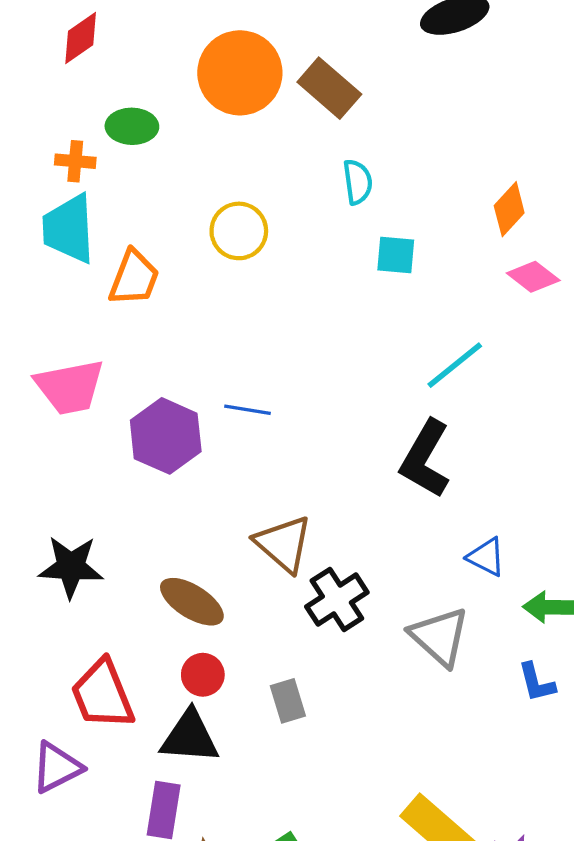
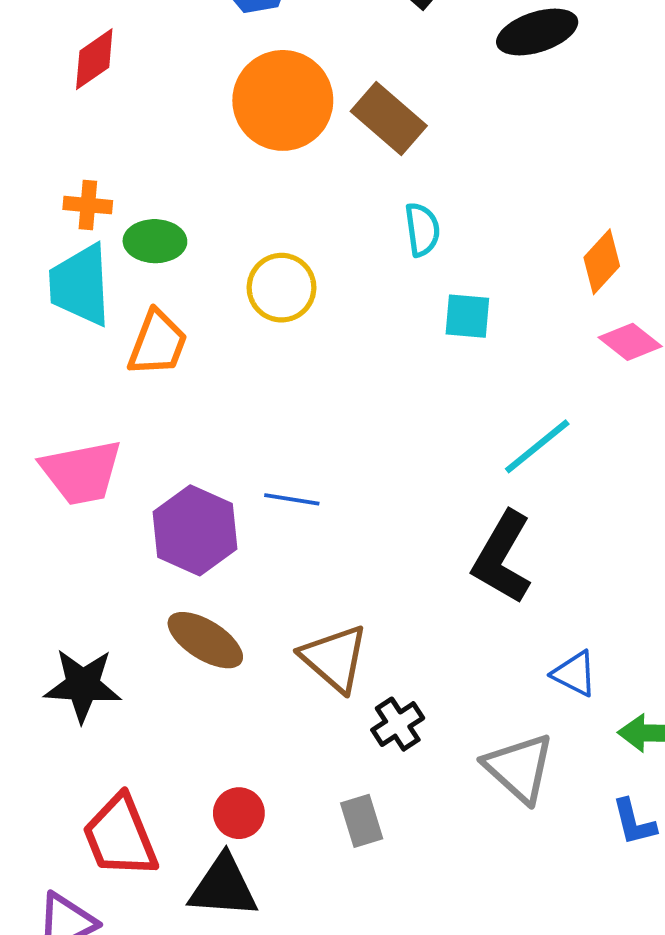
green ellipse: (132, 126) -> (155, 241), moved
black cross: (337, 600) -> (398, 724), size x0.7
brown ellipse: (192, 602) -> (205, 640), moved
gray rectangle: (288, 701) -> (362, 821), moved

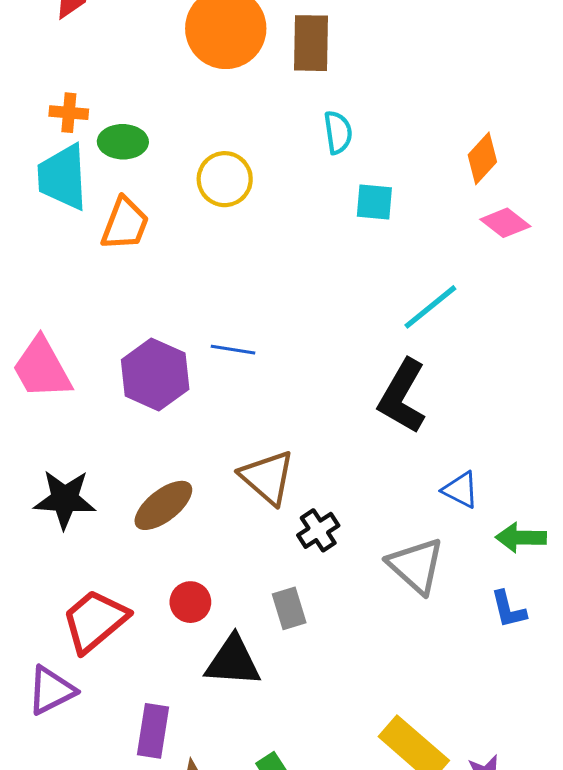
brown rectangle: (389, 119) -> (311, 43), turned 50
pink trapezoid: (81, 472) -> (42, 368), moved, turned 72
brown ellipse: (205, 640) -> (163, 505), moved, turned -70
red trapezoid: (120, 836) -> (95, 621), turned 72
black triangle: (223, 887) -> (233, 661), moved

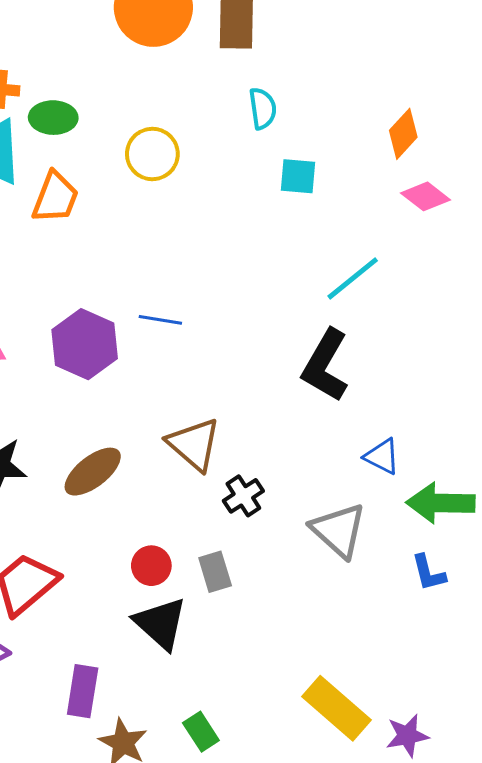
green arrow: (521, 538) -> (441, 503), size x1.4
red circle: (190, 602) -> (151, 566), moved
black triangle: (233, 661) -> (160, 623), turned 38

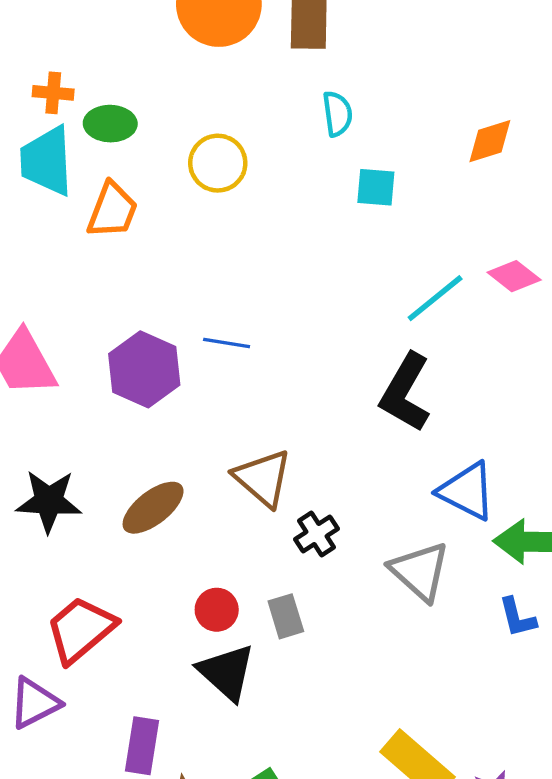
orange diamond: (403, 134) -> (490, 141), turned 30
pink diamond: (425, 196) -> (514, 276), moved
blue triangle: (382, 456) -> (467, 491), size x1.5

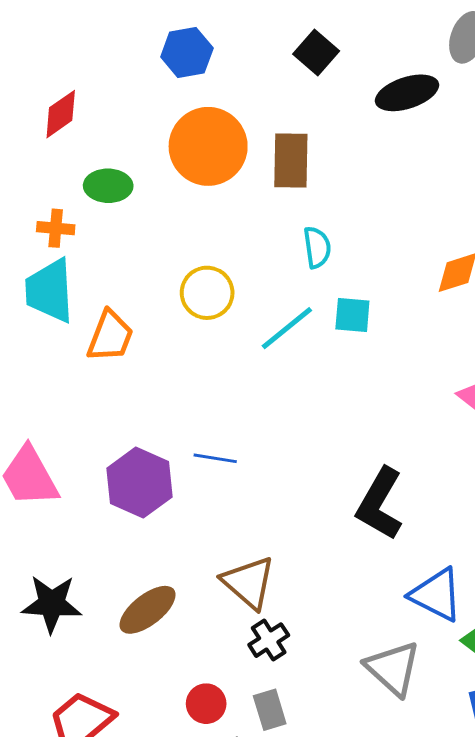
green ellipse: (110, 124) -> (108, 186), moved
cyan line: (435, 298) -> (287, 328), moved
black cross: (317, 534) -> (269, 640), moved

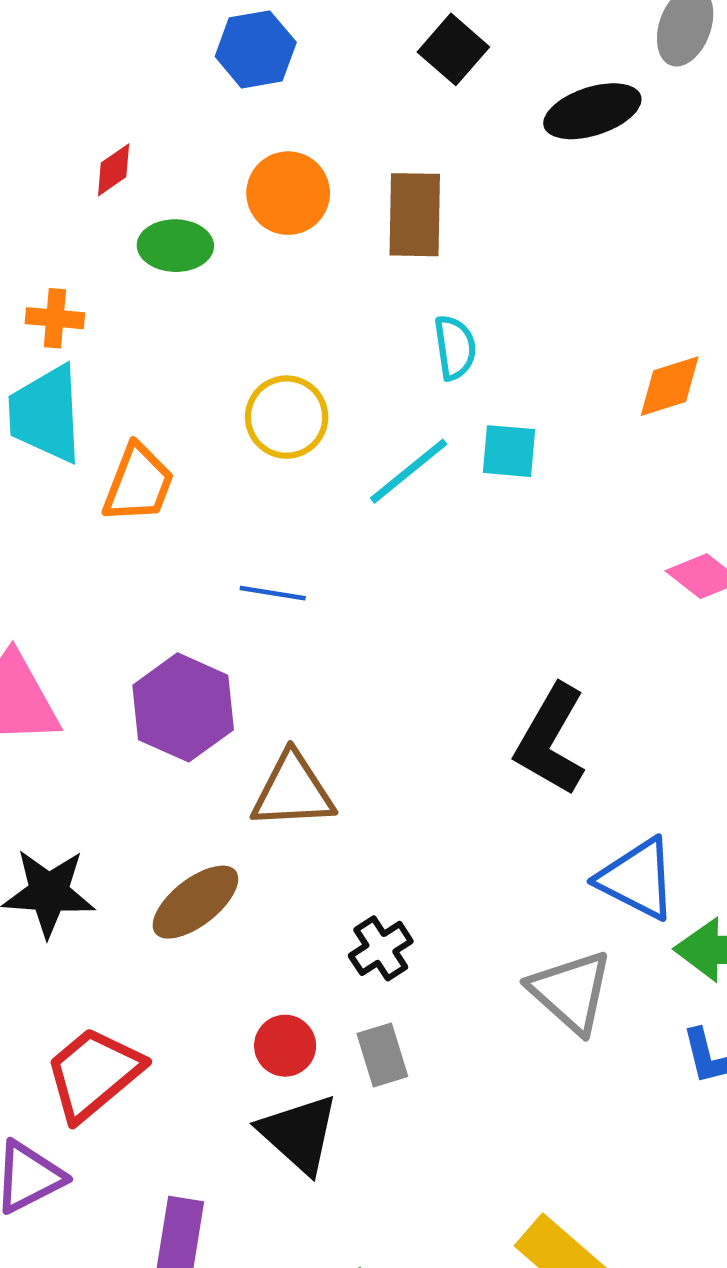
red diamond: (61, 114) -> (114, 170), moved, size x0.7
orange circle: (208, 146) -> (288, 193), size x0.7
green ellipse: (108, 186) -> (175, 246), moved
blue line: (215, 458) -> (273, 593), moved
brown triangle: (248, 583) -> (293, 791), moved, turned -44

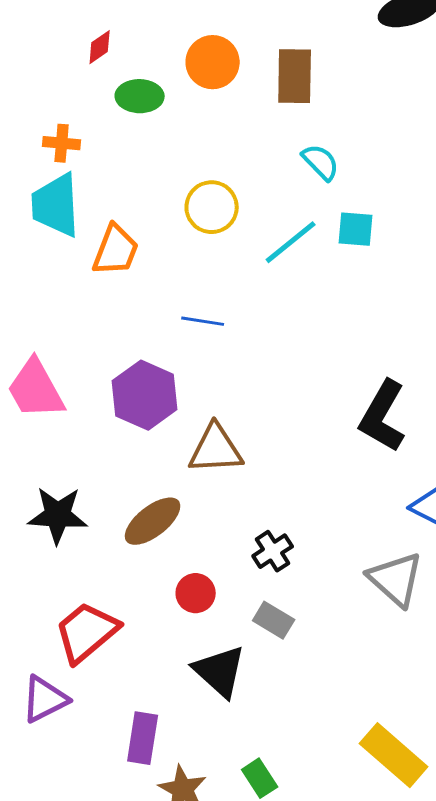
cyan semicircle: (455, 348) -> (321, 162), turned -36
red circle: (285, 1046) -> (196, 593), moved
gray rectangle: (382, 1055) -> (274, 620), turned -42

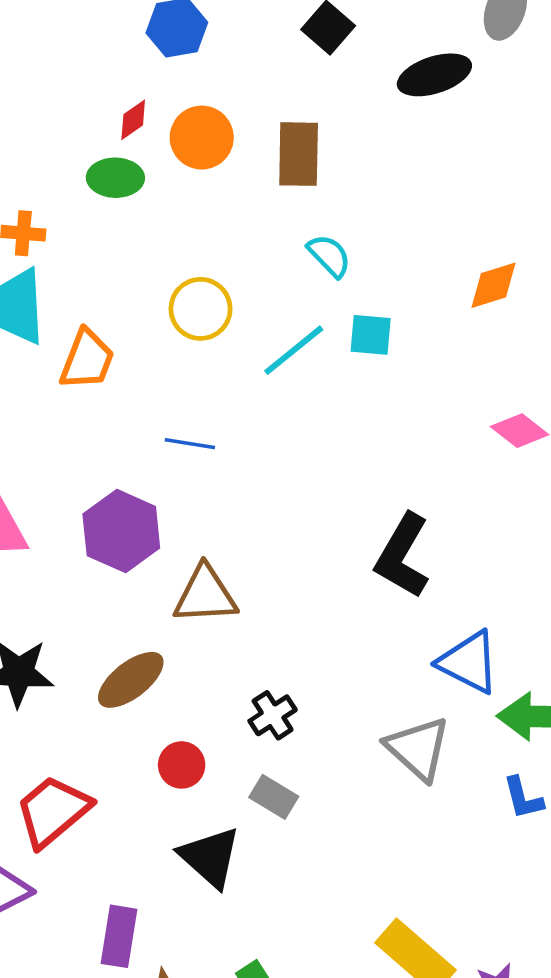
red diamond: (100, 47) -> (133, 120), moved

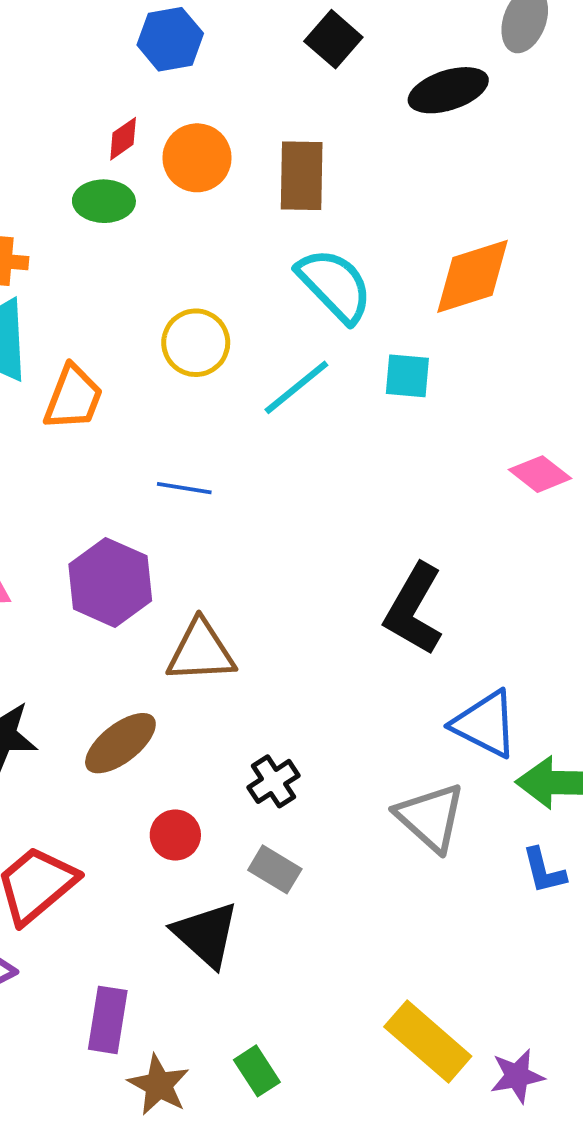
cyan semicircle: (329, 256) -> (335, 285), size x1.6
orange diamond: (494, 285) -> (472, 276), moved, size x1.5
cyan square: (371, 335) -> (407, 376), moved

